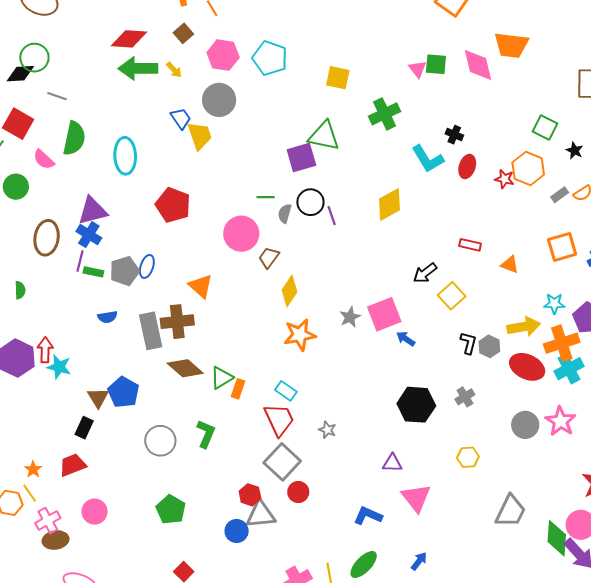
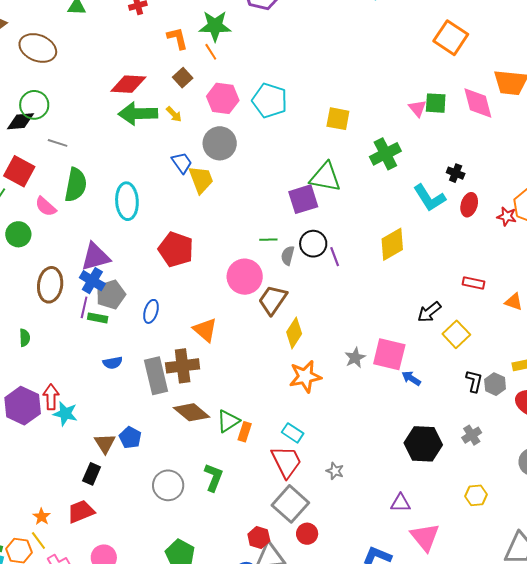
brown trapezoid: (269, 258) -> (273, 300), size x1.4
gray pentagon: (125, 271) -> (111, 295), moved
pink square: (384, 314) -> (389, 354), turned 36
blue pentagon: (123, 392) -> (130, 438), size x0.7

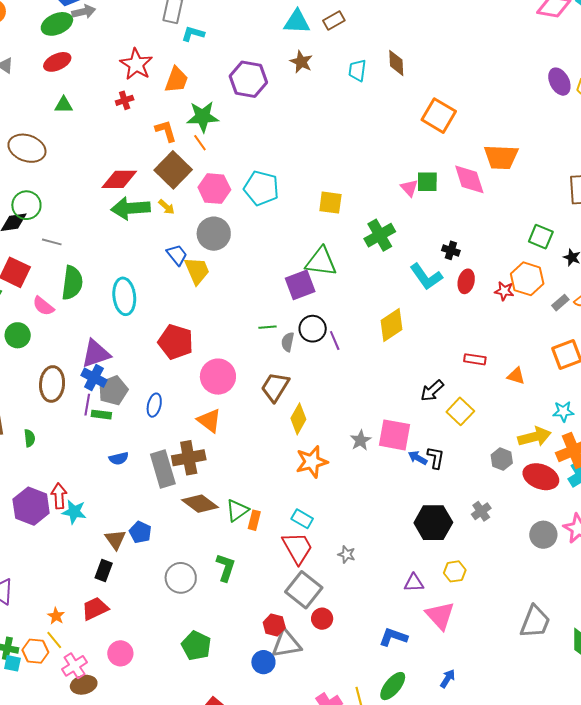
brown square: (183, 78) -> (173, 170), size x1.8
pink circle: (245, 277) -> (218, 377), moved
black L-shape: (474, 381) -> (436, 458), moved
yellow hexagon: (476, 495) -> (455, 571), moved

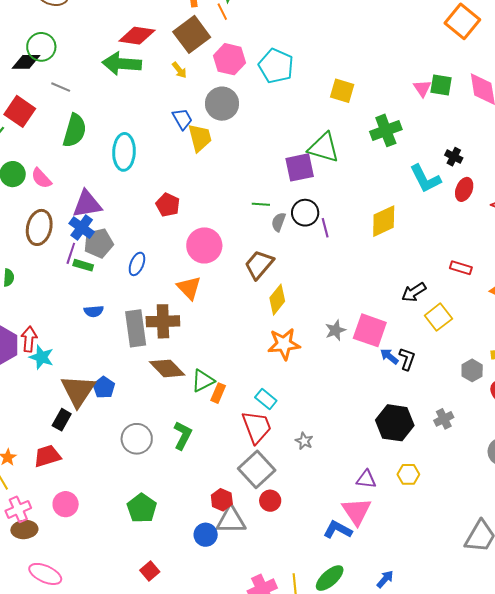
green arrow: (131, 208) -> (122, 64), moved
pink semicircle: (43, 306) -> (41, 178), moved
red pentagon: (176, 342) -> (168, 205), size x0.7
brown triangle: (115, 539) -> (78, 391), size x1.6
pink triangle: (440, 616) -> (357, 511), moved

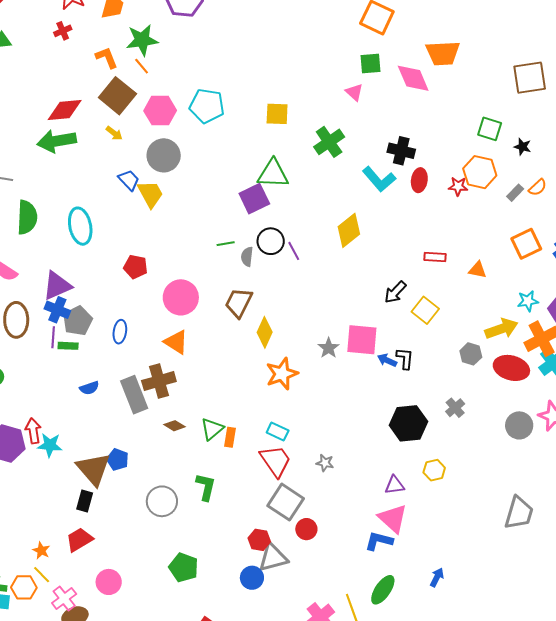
green square: (441, 85) -> (370, 63), moved
black cross: (454, 157) -> (401, 151), size x1.5
brown diamond: (167, 368) -> (174, 426), size x0.6

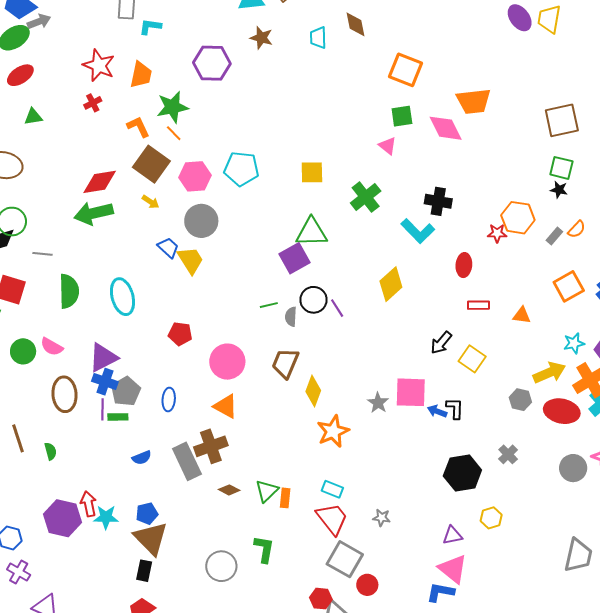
green square: (490, 129) -> (561, 168), moved
red ellipse: (419, 180) -> (464, 265), moved
blue pentagon: (118, 460) -> (147, 514), moved, turned -30

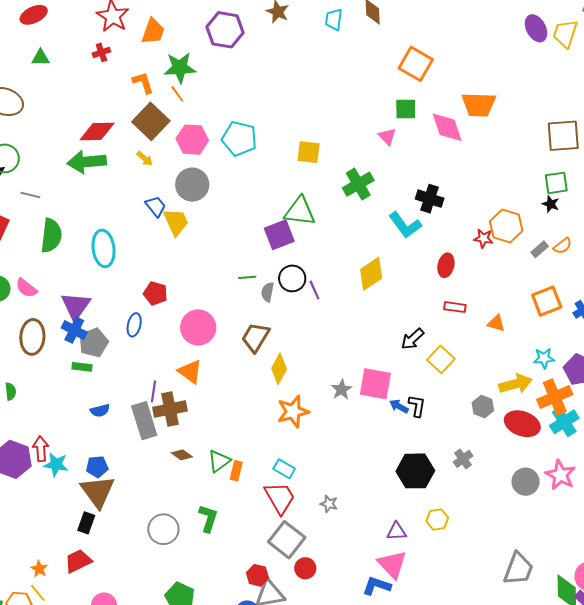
green square: (561, 168) -> (556, 183), turned -30
purple triangle: (103, 358) -> (76, 306), turned -36
blue ellipse: (169, 399) -> (134, 325), moved
purple line: (102, 409) -> (154, 391), moved

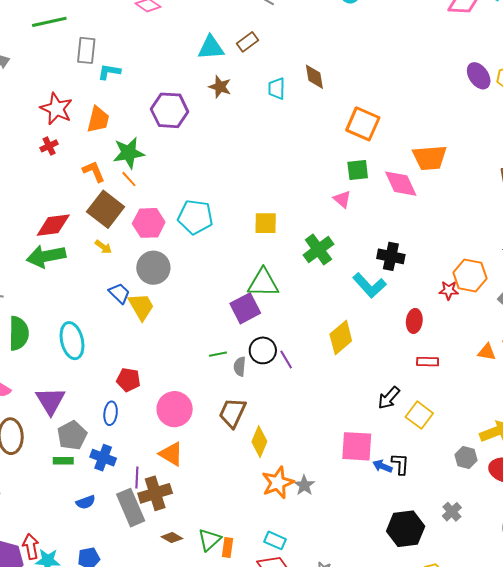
orange triangle: (496, 323) -> (487, 352), moved
blue cross: (74, 330) -> (103, 458), moved
gray star: (342, 389) -> (304, 485), moved

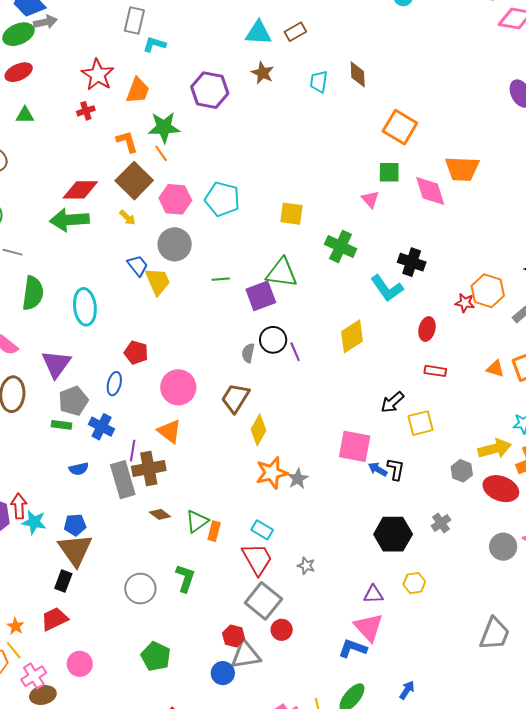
green cross: (318, 250) -> (341, 246), turned -36
green line: (218, 354) -> (221, 279), moved
yellow square: (419, 415) -> (420, 423), turned 32

